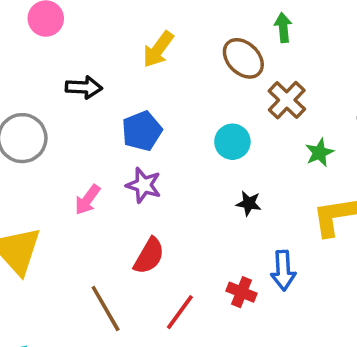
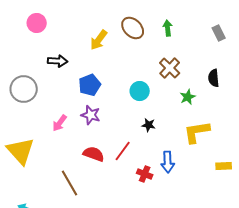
brown ellipse: (243, 58) -> (133, 28), moved
red semicircle: (149, 256) -> (94, 154), turned -100
red line: (180, 312) -> (123, 151), moved

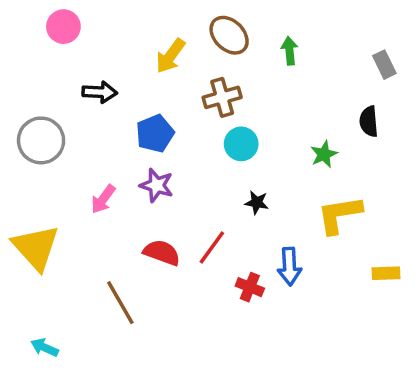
green arrow: (168, 28) -> (289, 51), moved
gray rectangle: (219, 33) -> (384, 65), moved
brown cross: (170, 68) -> (222, 97), moved, turned 30

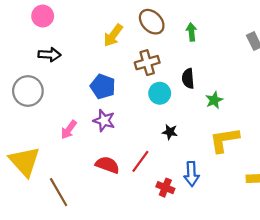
black arrow: (100, 92) -> (49, 55), moved
black semicircle: (369, 121) -> (188, 79), moved
blue pentagon: (155, 134) -> (103, 86), turned -30
brown line: (120, 303) -> (59, 192), moved

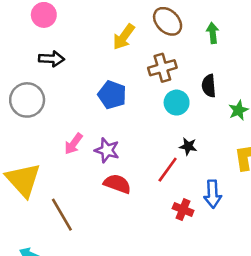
purple star: (104, 121) -> (107, 150), moved
red line: (140, 161) -> (168, 170), moved

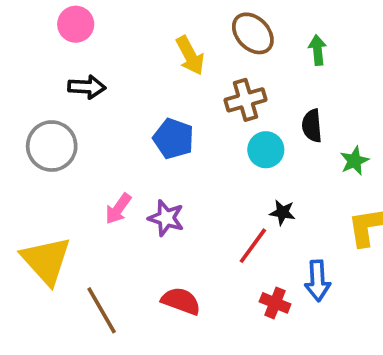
yellow arrow: (124, 37) -> (190, 56), turned -64
red semicircle: (117, 184) -> (181, 301), moved

